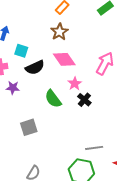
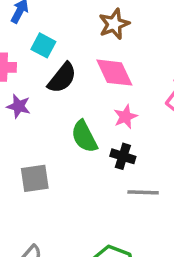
black semicircle: (35, 67) -> (62, 78), turned -36
black cross: (84, 100) -> (123, 156), moved, turned -32
gray line: (94, 148) -> (143, 192), moved

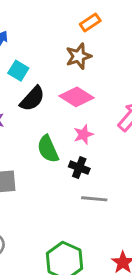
pink diamond: (114, 73) -> (76, 97), turned -36

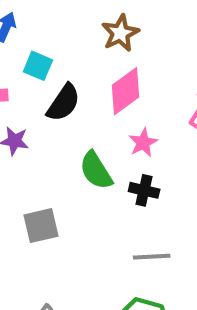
pink diamond: (76, 97) -> (126, 91), turned -60
gray line: (94, 199) -> (152, 257), moved

